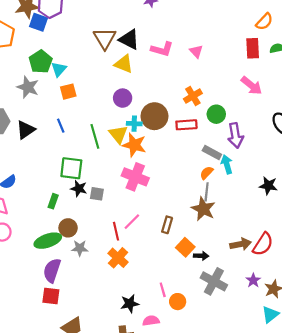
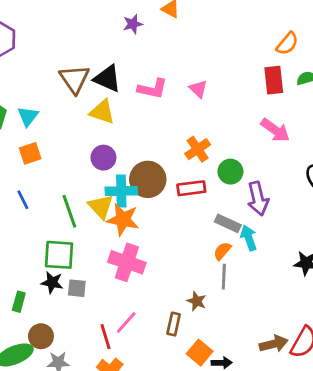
cyan triangle: (59, 69) -> (28, 116), moved
cyan cross: (134, 124) -> (121, 191), size x1.5
green square: (71, 168) -> (59, 255), moved
brown star: (203, 209) -> (197, 301), moved, size x0.6

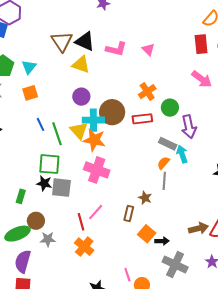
blue line: (23, 200) -> (41, 124), moved
gray square: (77, 288) -> (61, 188), size x1.5

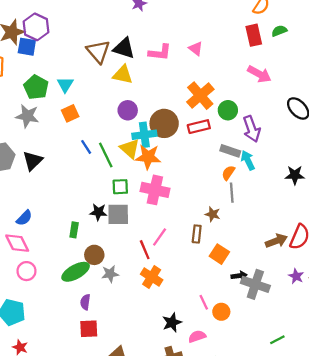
orange cross: (147, 92) -> (200, 96), size x1.4
green square: (49, 164) -> (120, 187), moved, size x0.7
black arrow: (162, 241) -> (239, 276), moved
purple semicircle: (23, 261) -> (85, 302), size x0.6

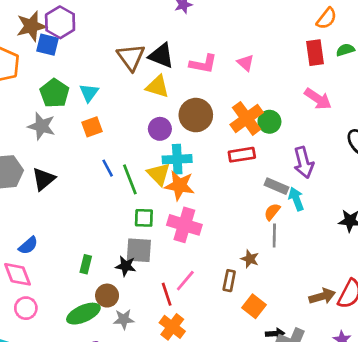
green circle: (228, 110) -> (269, 122), moved
brown circle: (164, 123) -> (196, 115), moved
black star: (98, 212) -> (126, 266), moved

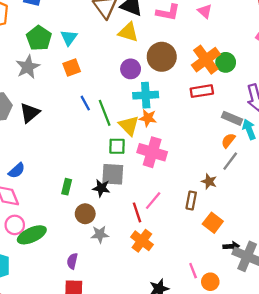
gray star: (41, 126) -> (28, 67), turned 30
yellow triangle: (159, 174) -> (129, 126), moved
orange star: (180, 186) -> (148, 118), size x0.7
gray line: (274, 235) -> (230, 161), turned 36
green ellipse: (83, 314) -> (32, 235), moved

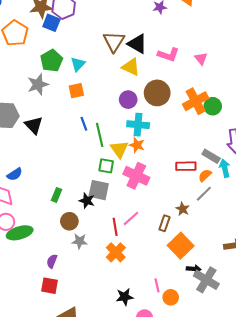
red rectangle: (202, 91) -> (186, 166), moved
black triangle: (30, 113) -> (34, 125), turned -42
orange square: (213, 223) -> (181, 246), size x1.4

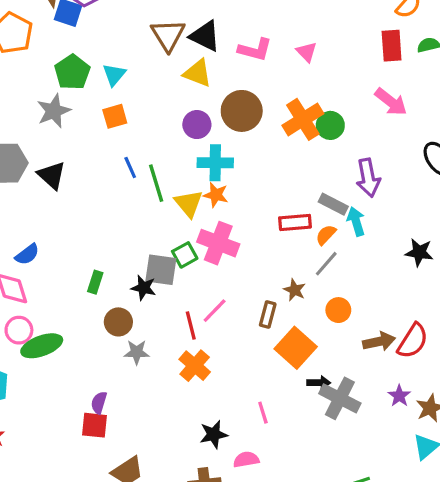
green square: (106, 166) -> (185, 255), moved, turned -35
purple semicircle: (52, 261) -> (99, 403), moved
orange circle: (171, 297) -> (338, 310), moved

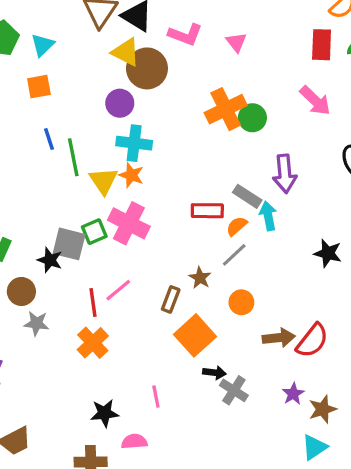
brown circle: (242, 111) -> (147, 68), moved
gray cross: (340, 398) -> (234, 390), size x0.7

